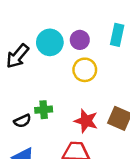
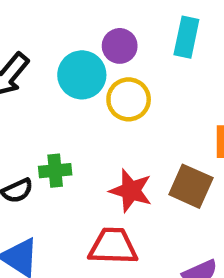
cyan circle: (50, 42) -> (82, 75), moved

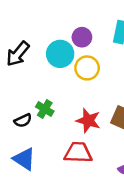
green cross: (55, 171) -> (45, 109), turned 36

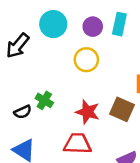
purple circle: (82, 37) -> (93, 27), moved
cyan circle: (60, 54) -> (53, 24), moved

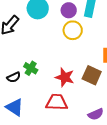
yellow circle: (86, 60) -> (73, 30), moved

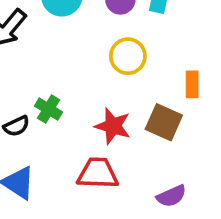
yellow circle: (73, 30) -> (128, 56), moved

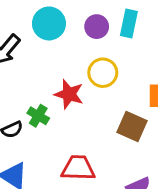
red star: (113, 126) -> (69, 94), moved

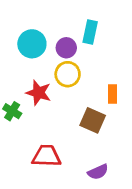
cyan circle: (49, 23) -> (32, 44), moved
purple circle: (97, 27) -> (66, 48), moved

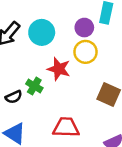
cyan circle: (32, 44) -> (42, 32), moved

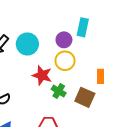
green cross: (34, 86) -> (59, 91), moved

